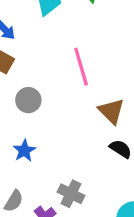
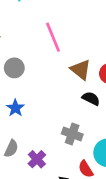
gray cross: (71, 194) -> (72, 134), moved

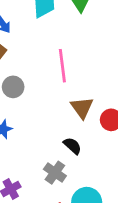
black semicircle: (91, 99) -> (72, 146), moved

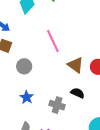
gray cross: (55, 173) -> (57, 105), moved

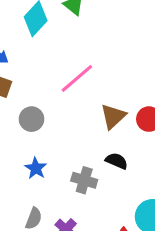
pink line: (53, 41) -> (77, 78), turned 75
brown triangle: (75, 65) -> (113, 116), turned 42

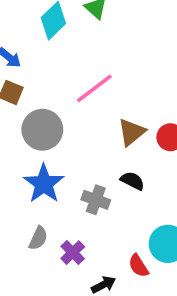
gray circle: (31, 119) -> (42, 130), size x1.5
blue star: (36, 168) -> (44, 184), size x1.6

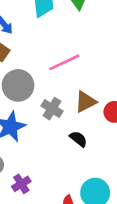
gray cross: (96, 200) -> (52, 109), moved

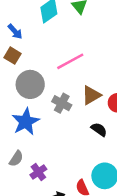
black semicircle: (78, 139) -> (99, 130), moved

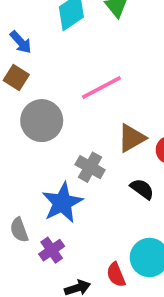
gray cross: (62, 103) -> (90, 167), moved
blue star: (26, 122) -> (62, 203), moved
gray semicircle: (16, 159) -> (19, 230), turned 126

